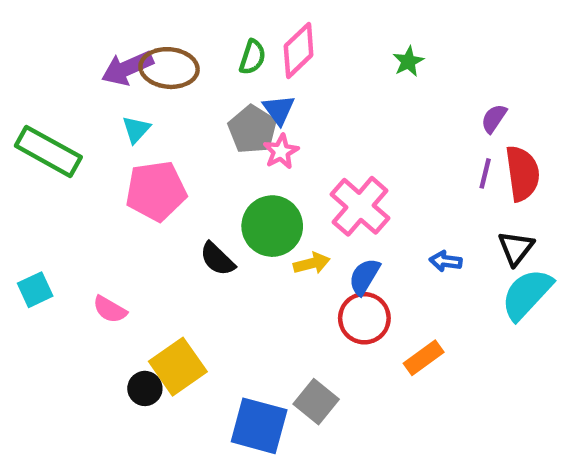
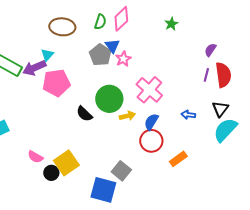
purple arrow: (127, 68) -> (34, 68), moved
pink star: (281, 151) -> (123, 59), moved
pink semicircle: (110, 309) -> (35, 157), moved
gray square: (316, 402) -> (121, 171), moved

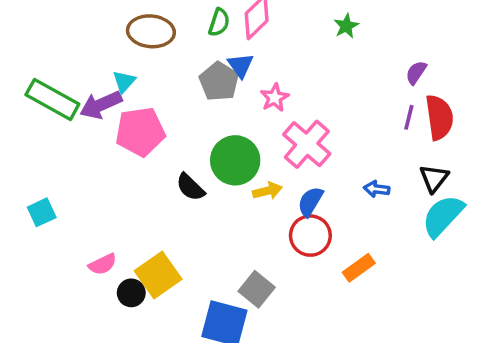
pink star: (123, 59) -> (275, 98), moved
pink semicircle: (35, 157) -> (103, 264), turned -56

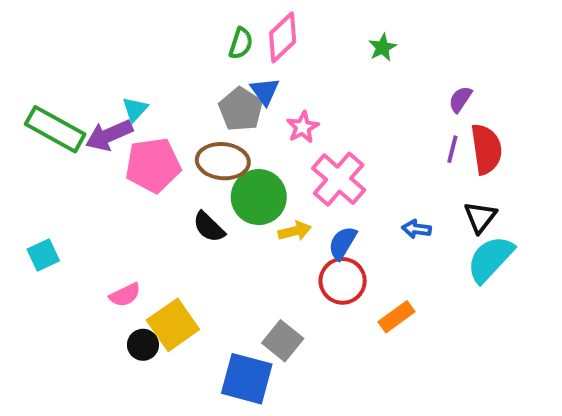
brown ellipse: (151, 31) -> (223, 161), moved
pink semicircle: (103, 264) -> (125, 295), moved

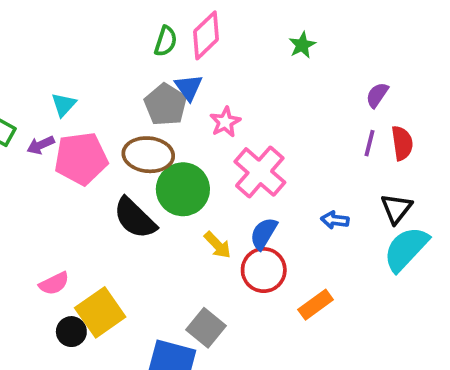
purple arrow: (109, 135) -> (41, 145), moved, size x0.6
red semicircle: (486, 149) -> (402, 143), size x0.7
black semicircle: (209, 227) -> (135, 218), size x1.4
yellow arrow: (295, 231) -> (218, 245), moved, turned 60

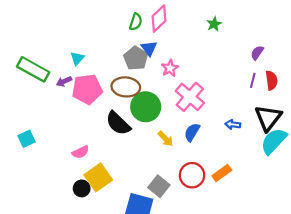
black triangle: (396, 209) -> (268, 118), size x1.5
red circle: (264, 270) -> (192, 175), moved
pink semicircle: (54, 284) -> (81, 152), moved

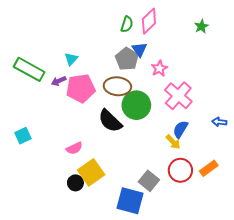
yellow arrow: (166, 139) -> (173, 142), moved

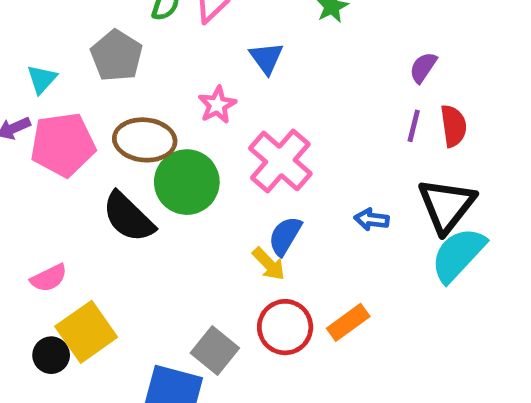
blue triangle: (139, 50) -> (266, 58), moved
gray pentagon: (127, 59) -> (117, 56), moved
pink star: (159, 68) -> (217, 105), moved

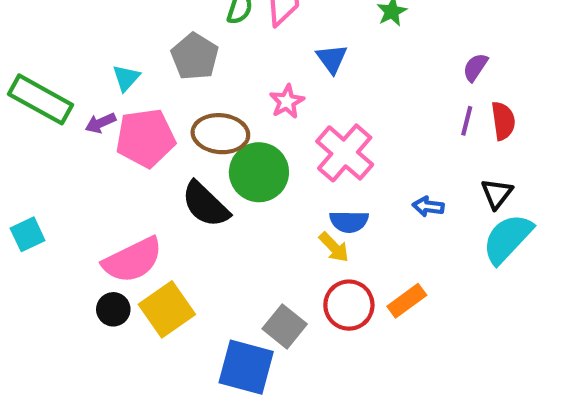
black triangle: (446, 205) -> (497, 194), size x0.6
blue semicircle: (285, 236) -> (349, 221), turned -120
pink semicircle: (49, 278) -> (133, 260), size x1.8
black circle: (51, 355) -> (113, 309), moved

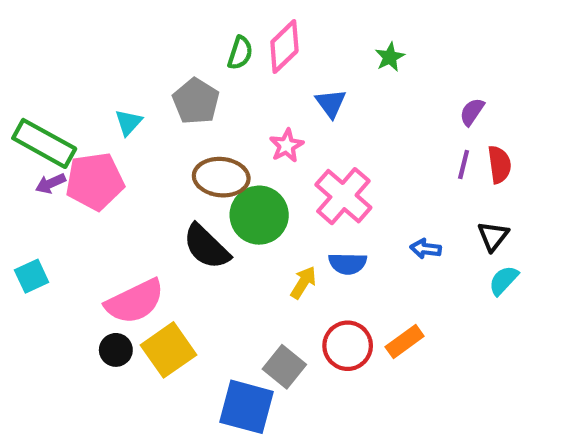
purple arrow: (100, 123) -> (51, 183), moved
pink pentagon: (145, 138) -> (95, 181), moved
cyan semicircle: (507, 239) -> (504, 280), size x0.6
yellow arrow: (334, 247) -> (303, 282), moved, turned -104

